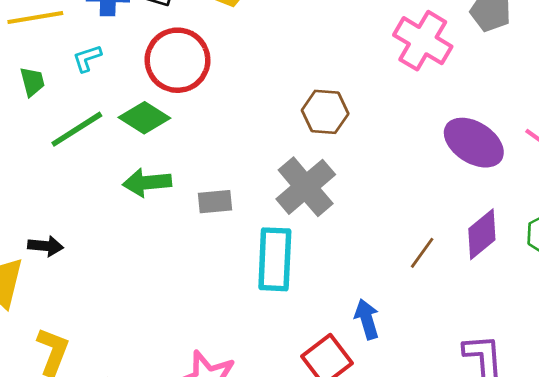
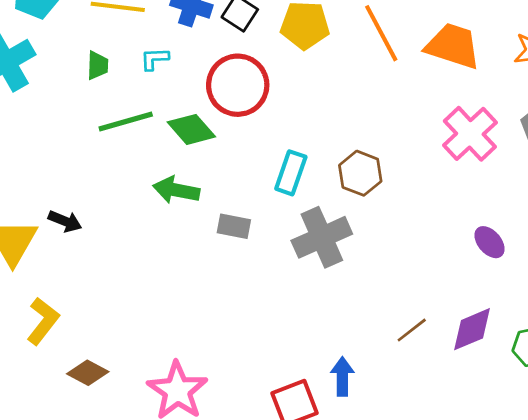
purple ellipse: (474, 143) -> (490, 242), size x0.6
cyan rectangle: (275, 259) -> (291, 173), moved, size x0.7

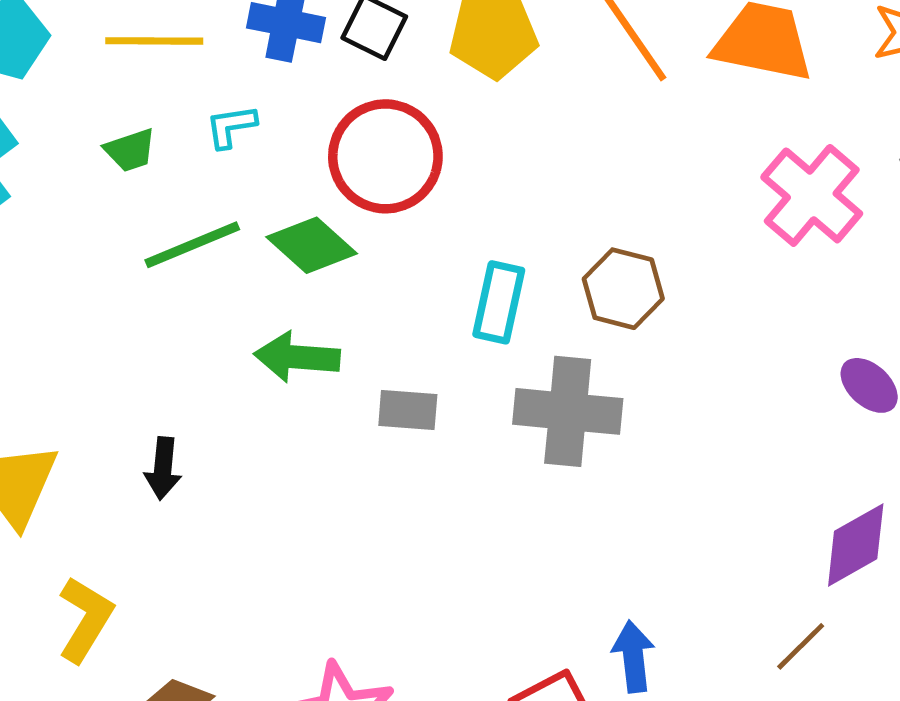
green trapezoid: (97, 65) -> (130, 150), turned 76
black arrow: (65, 221) -> (163, 468), moved, turned 80
gray cross: (322, 237) -> (568, 411), turned 36
brown line: (412, 330) -> (801, 646), moved

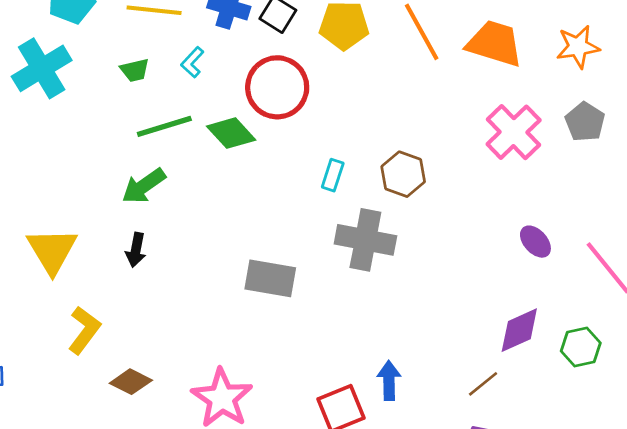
cyan L-shape: (231, 126) -> (192, 62), turned -44
cyan rectangle: (499, 302) -> (333, 175), size x0.7
green arrow: (297, 357) -> (144, 186), moved, turned -45
gray rectangle: (408, 410) -> (270, 278), moved, size x1.5

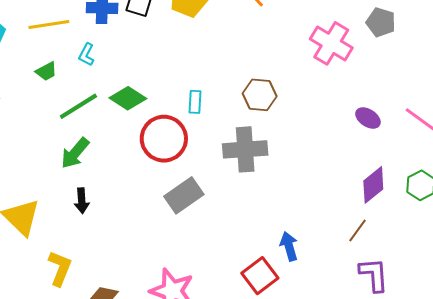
red circle: (277, 87) -> (164, 139), moved
cyan rectangle: (333, 175) -> (195, 102), moved
gray rectangle: (270, 278) -> (184, 195), turned -30

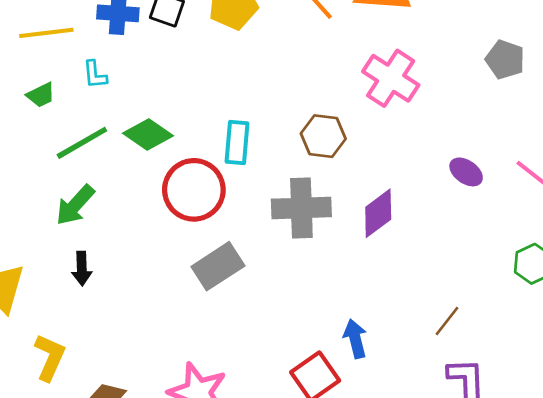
gray pentagon: (381, 22) -> (505, 60), moved
pink cross: (331, 43) -> (391, 78), moved
cyan L-shape: (86, 55) -> (95, 75), turned -35
cyan rectangle: (195, 102) -> (237, 143), size x1.4
purple diamond: (373, 185) -> (378, 213), moved

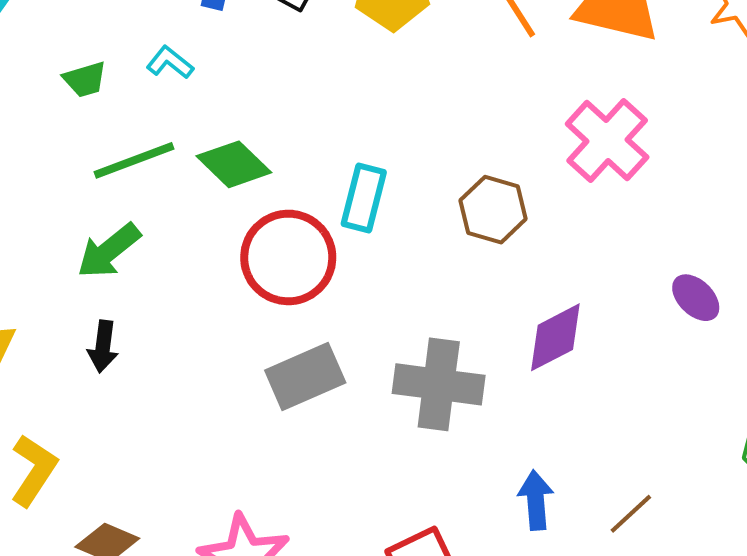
cyan L-shape: (95, 75) -> (170, 62), turned 124
gray cross: (301, 208) -> (439, 384), moved
blue arrow: (355, 339) -> (536, 500), moved

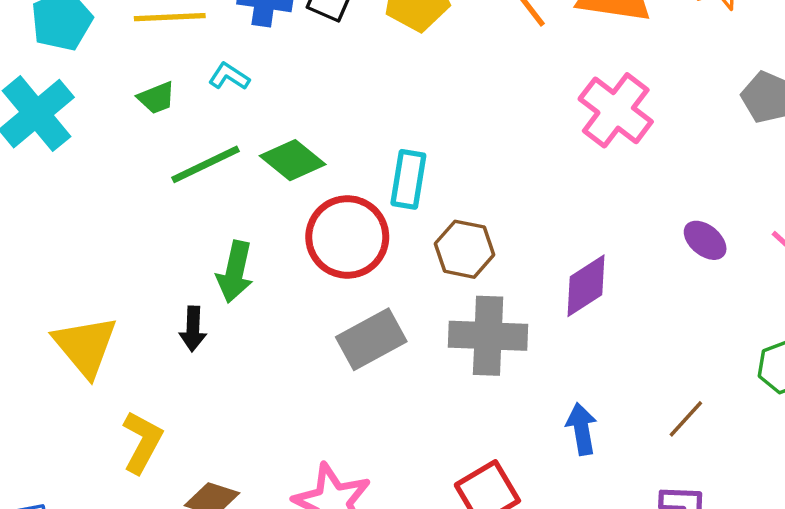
brown hexagon: (493, 210) -> (465, 249), moved
green arrow: (109, 251) -> (235, 272), moved, turned -34
brown line: (631, 514) -> (686, 419), moved

